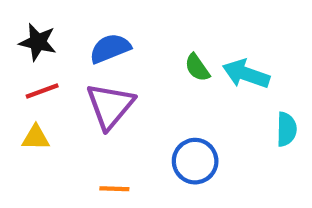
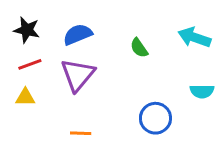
cyan arrow: (246, 74) -> (194, 37), moved
cyan semicircle: (286, 129) -> (202, 91), turned 90
blue circle: (195, 161) -> (155, 118), moved

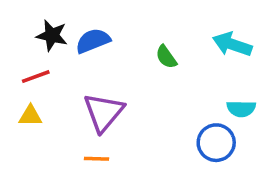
black star: (27, 30) -> (52, 35), moved
purple triangle: (78, 75) -> (104, 112), moved
blue circle: (155, 118) -> (216, 143), moved

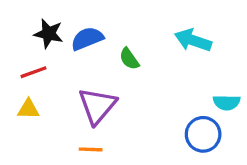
cyan arrow: (232, 44) -> (193, 40), moved
green semicircle: (166, 57) -> (129, 59), moved

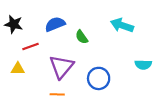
black star: (49, 34) -> (14, 24), moved
red line: (33, 72) -> (31, 47), moved
blue circle: (203, 134) -> (99, 78), moved

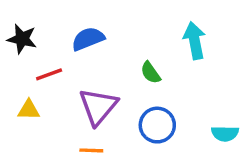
cyan arrow: (122, 25) -> (195, 40), turned 60
green semicircle: (82, 37) -> (151, 73), moved
cyan semicircle: (143, 65) -> (225, 134), moved

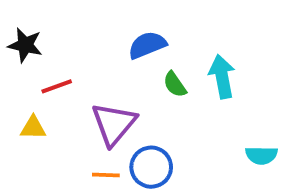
blue semicircle: (88, 39) -> (147, 45), moved
cyan arrow: (195, 40) -> (222, 77), moved
blue circle: (157, 125) -> (151, 167), moved

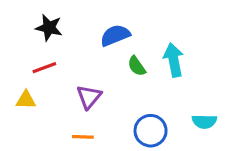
black star: (25, 45) -> (49, 28), moved
purple triangle: (114, 124) -> (89, 97), size x0.7
blue circle: (151, 167) -> (151, 131), moved

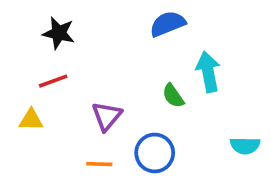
blue semicircle: (115, 35) -> (168, 24), moved
green semicircle: (137, 66) -> (173, 96), moved
blue circle: (151, 131) -> (155, 153), moved

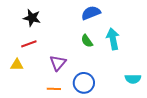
green semicircle: (173, 96) -> (87, 41), moved

